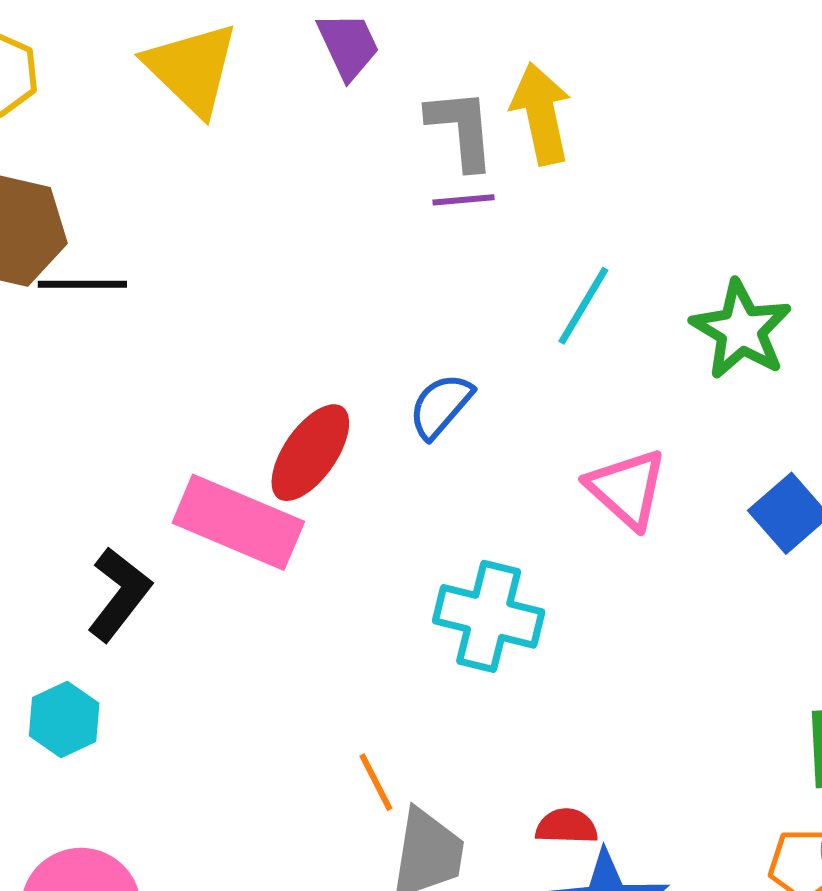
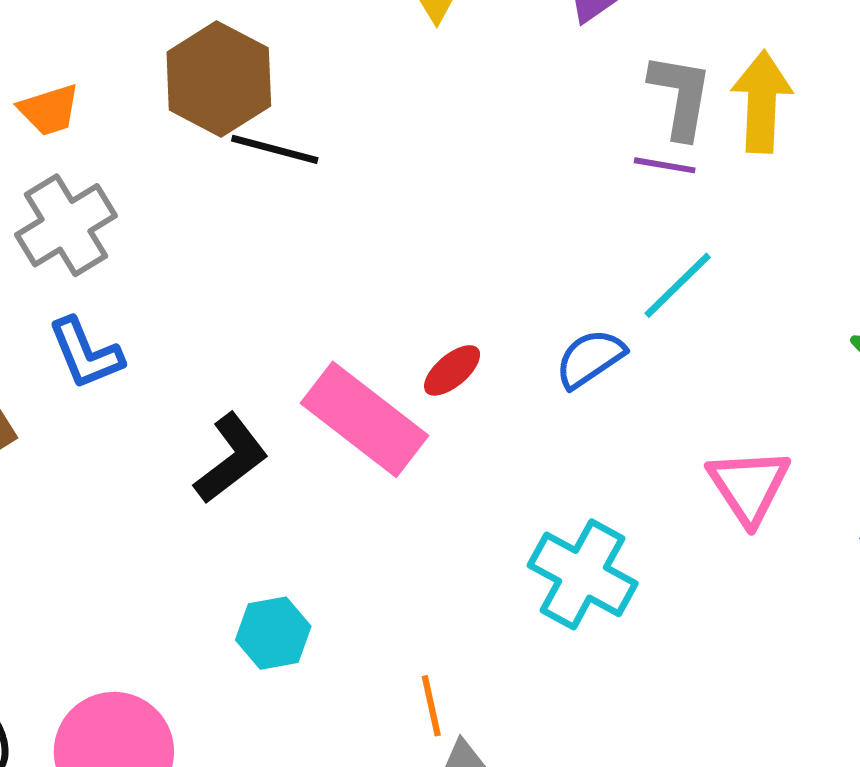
cyan line: (583, 306) -> (678, 285), moved
red ellipse: (310, 453) -> (452, 370), size x0.6
cyan hexagon: (64, 720) -> (273, 633), moved

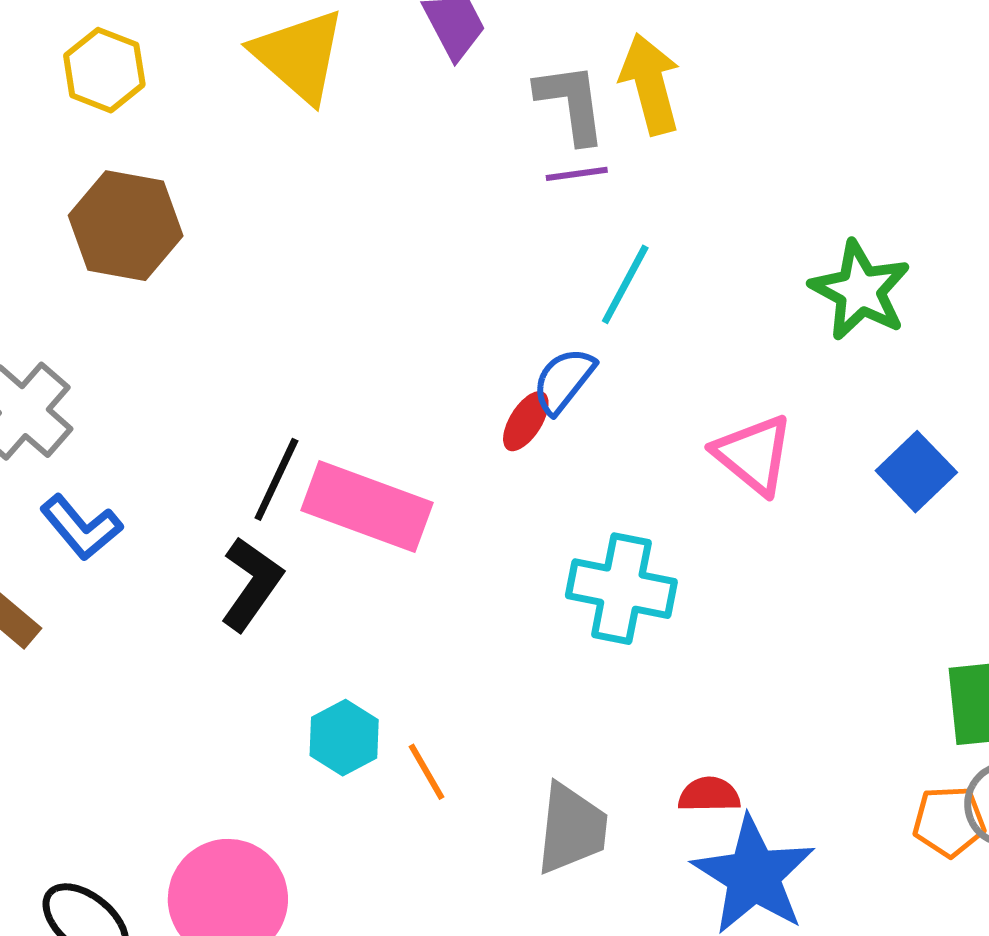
black line: (275, 149) -> (276, 479), moved, turned -62
red ellipse: (452, 370) -> (526, 421), moved
orange line: (431, 706) -> (427, 772), moved

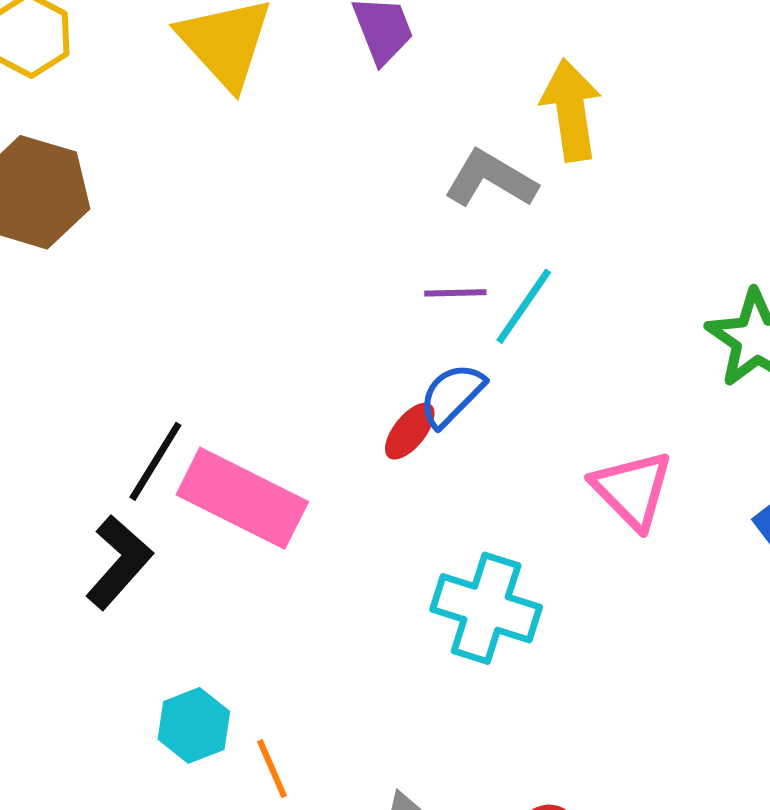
gray L-shape: (571, 103) -> (491, 179), moved, turned -58
purple line: (577, 174) -> (455, 293), moved

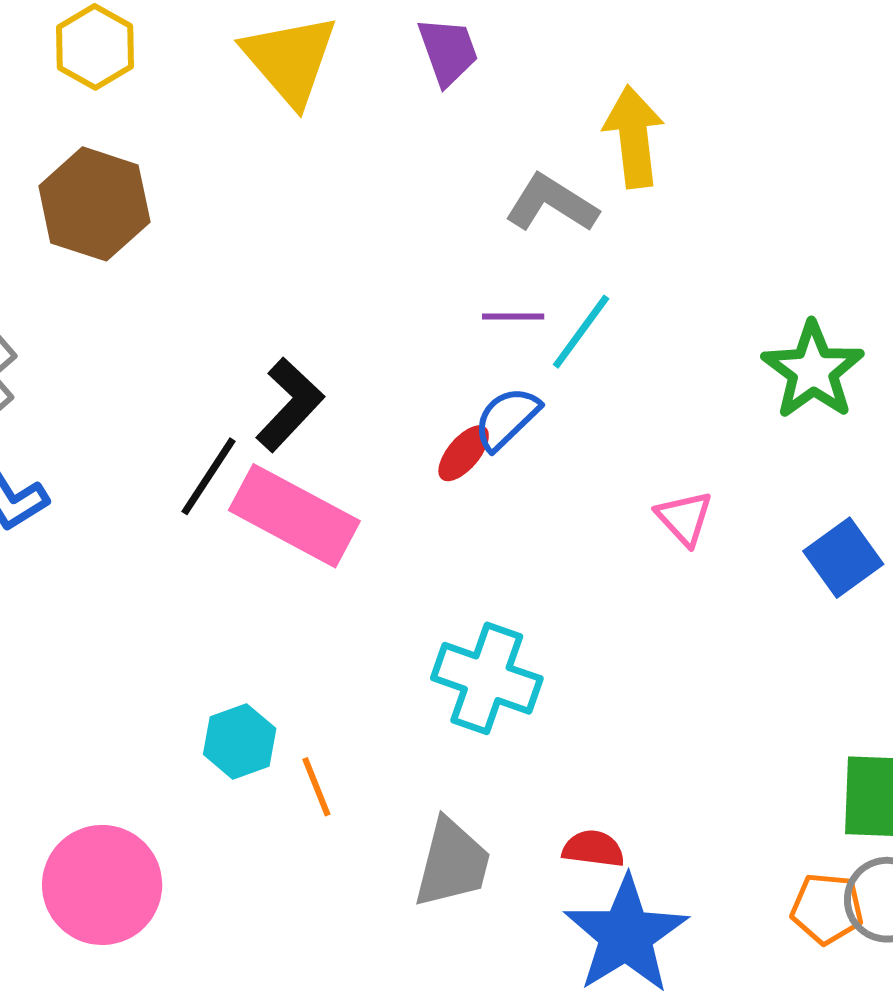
pink triangle: (632, 490) -> (684, 518), size x0.7
black L-shape: (119, 562) -> (290, 405), moved
cyan cross: (486, 608) -> (487, 678), moved

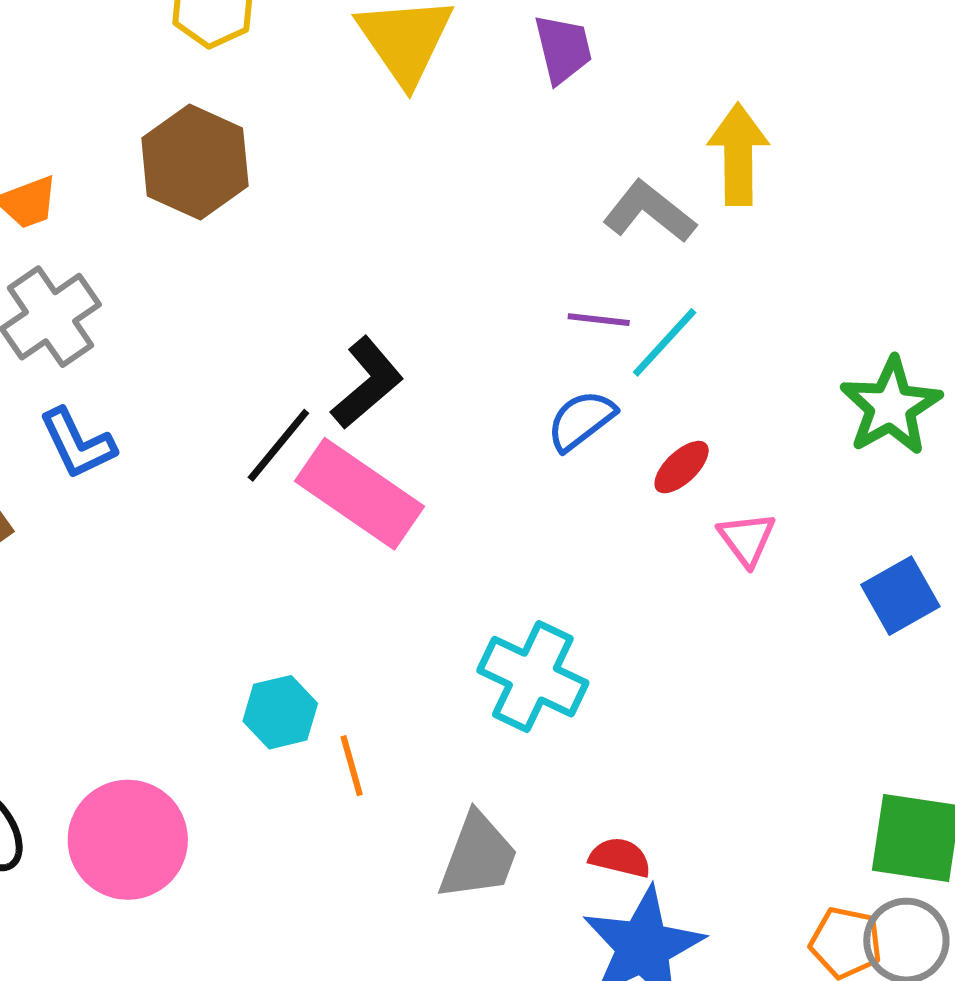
red ellipse: (464, 453) -> (682, 467), moved

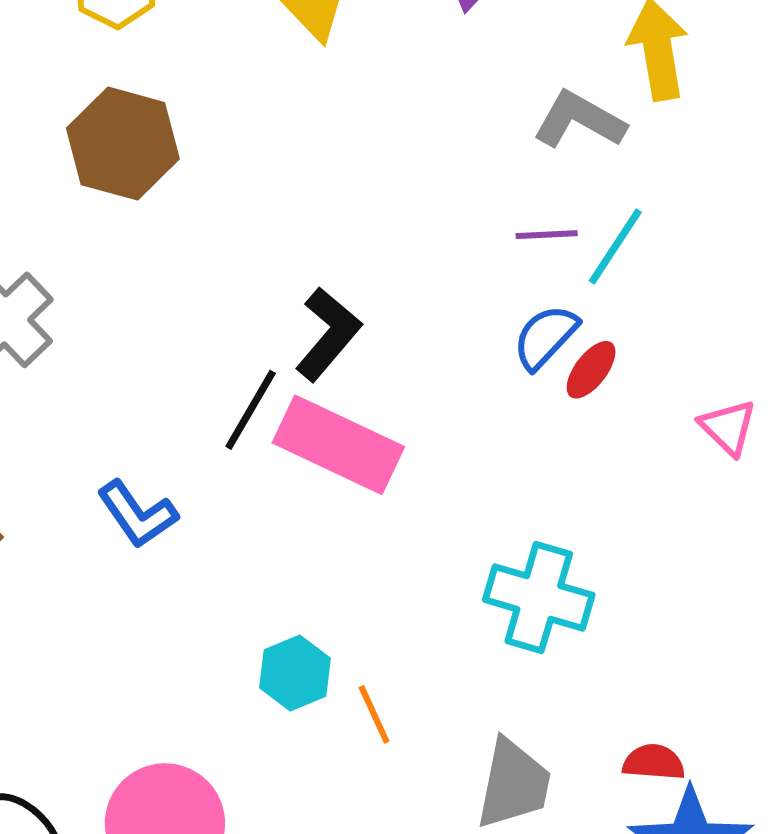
blue L-shape: (77, 443) -> (137, 514), moved
red ellipse: (682, 467) -> (591, 370), moved

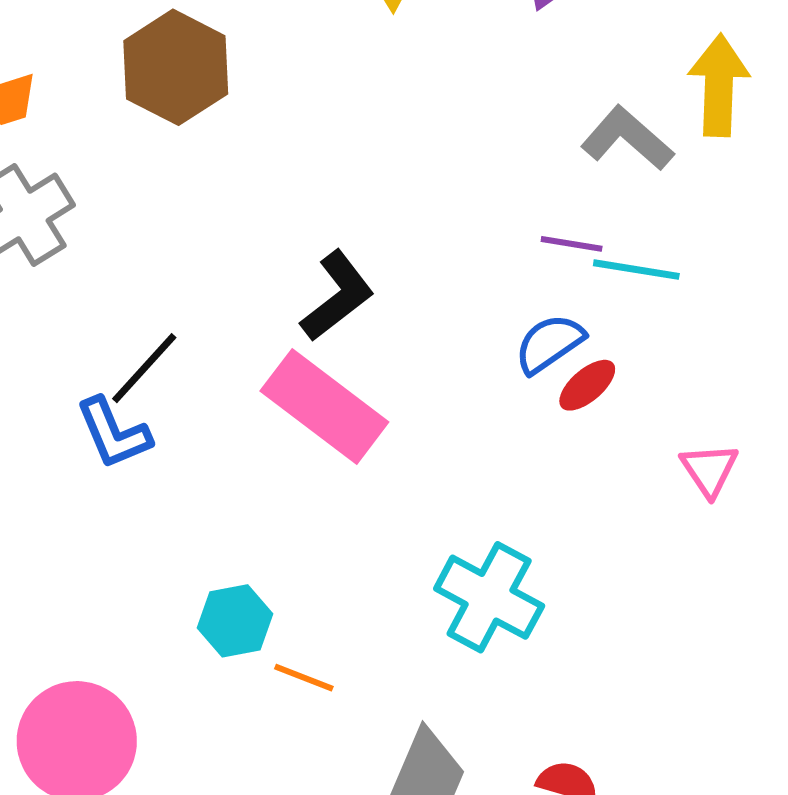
cyan line: (615, 246) -> (636, 270), turned 54
black line: (251, 410) -> (144, 368), moved
orange line: (374, 714) -> (304, 678), turned -56

